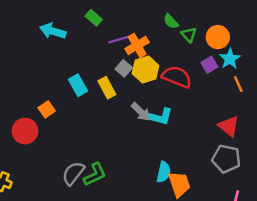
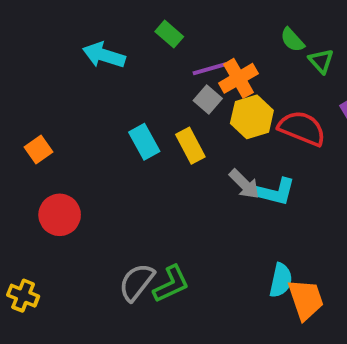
gray square: (124, 68) -> (208, 99), moved
orange square: (47, 109) -> (38, 149), moved

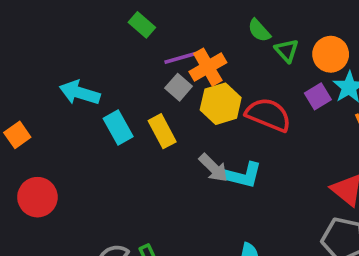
cyan arrow: (104, 55) -> (80, 93), moved

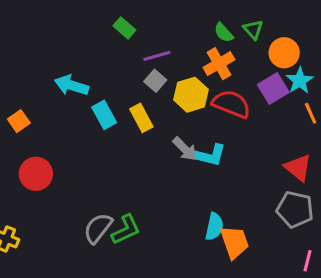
green triangle: (287, 51) -> (253, 29), moved
orange cross: (208, 67) -> (219, 64), moved
purple square: (318, 96) -> (273, 88), size x1.4

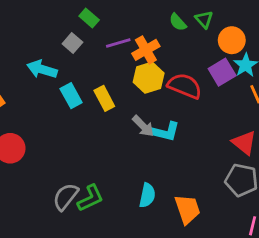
orange cross: (219, 64) -> (146, 50), moved
gray square: (155, 81) -> (72, 43), moved
cyan semicircle: (214, 227) -> (147, 195), moved

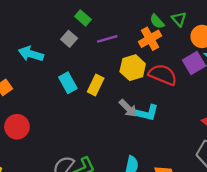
orange cross: (146, 50) -> (150, 39), moved
cyan arrow: (42, 69) -> (31, 54), moved
yellow rectangle: (104, 98) -> (96, 85), turned 54

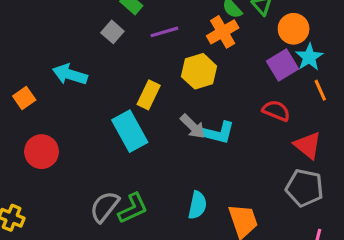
cyan arrow: (31, 54) -> (70, 74), moved
red semicircle: (163, 75) -> (276, 111), moved, size x0.7
cyan rectangle: (68, 83) -> (130, 131), moved, size x1.4

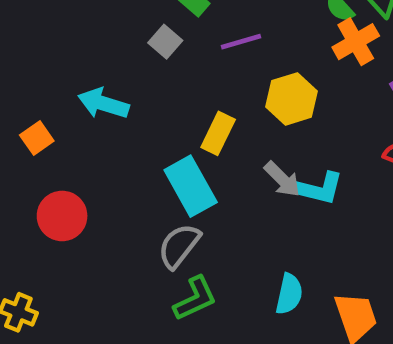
orange cross: (223, 32) -> (356, 42), moved
gray semicircle: (105, 207) -> (179, 246), moved

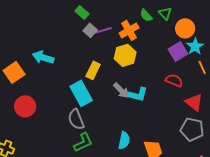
gray square: (165, 42) -> (90, 30), moved
orange cross: (356, 42) -> (129, 30), moved
orange square: (37, 138) -> (14, 72), size x1.5
gray semicircle: (179, 246) -> (76, 119), turned -60

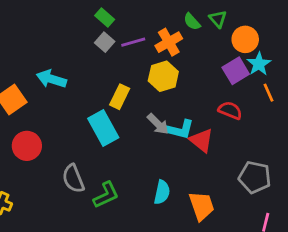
gray square: (90, 30) -> (105, 42), moved
red triangle: (194, 102) -> (202, 140), moved
gray semicircle: (76, 119) -> (73, 179), moved

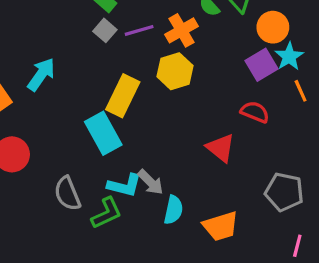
cyan arrow: (51, 79) -> (41, 74), turned 108
yellow rectangle: (120, 97) -> (123, 96), size x1.4
gray arrow: (158, 124) -> (151, 182), moved
cyan L-shape: (180, 129) -> (124, 185), moved
orange trapezoid: (202, 206) -> (221, 226), turned 92

